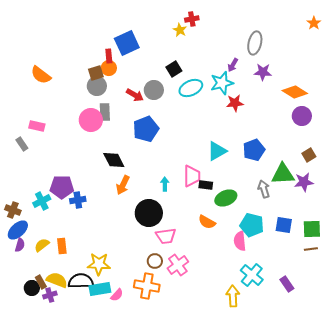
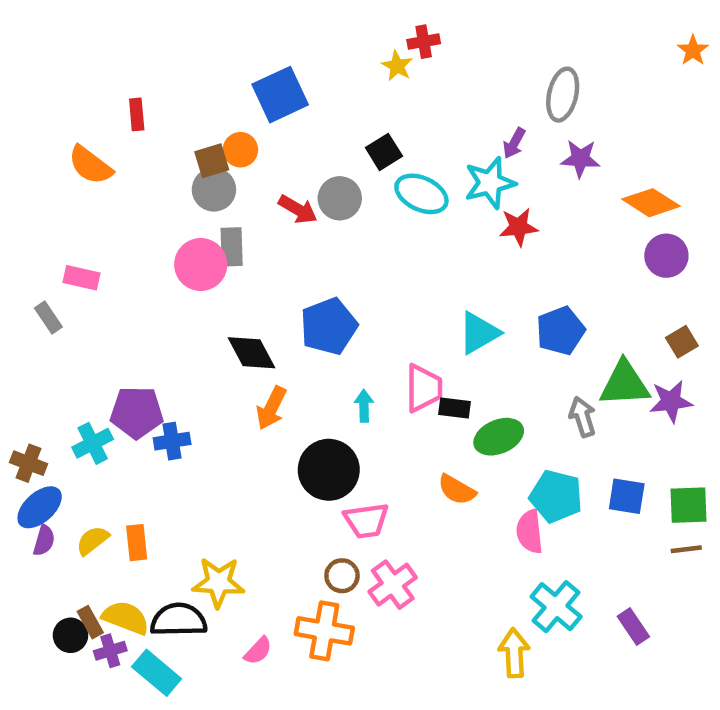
red rectangle: (109, 56) -> (137, 114), moved
cyan ellipse: (191, 88) -> (421, 194), turned 50
blue pentagon: (146, 129) -> (329, 326), moved
cyan rectangle: (100, 289) -> (157, 673), moved, turned 50

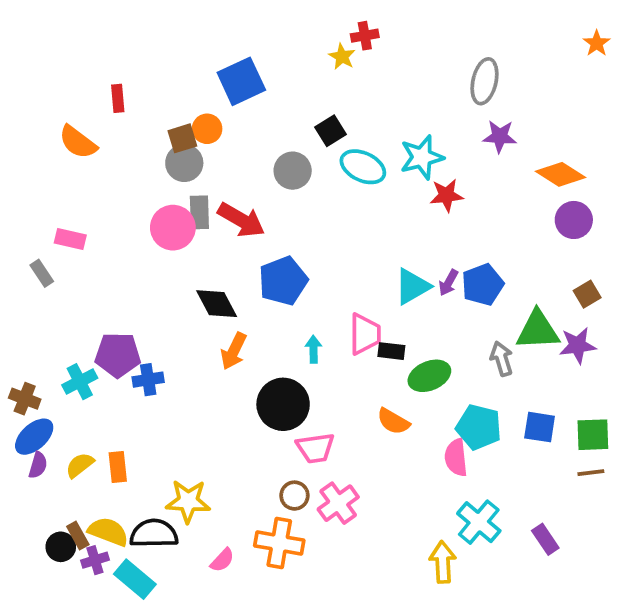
purple arrow: (514, 143) -> (448, 283), moved
red arrow: (298, 209) -> (241, 220), moved, size x1.4

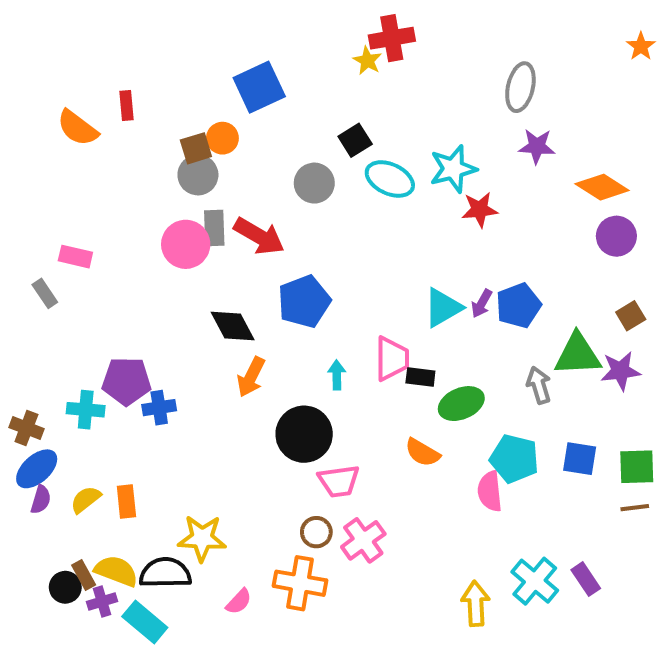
red cross: (365, 36) -> (392, 38), size x1.5
orange semicircle: (78, 142) -> (77, 128), moved
cyan cross: (80, 382) -> (86, 410), turned 32
cyan cross: (479, 522) -> (535, 581), moved

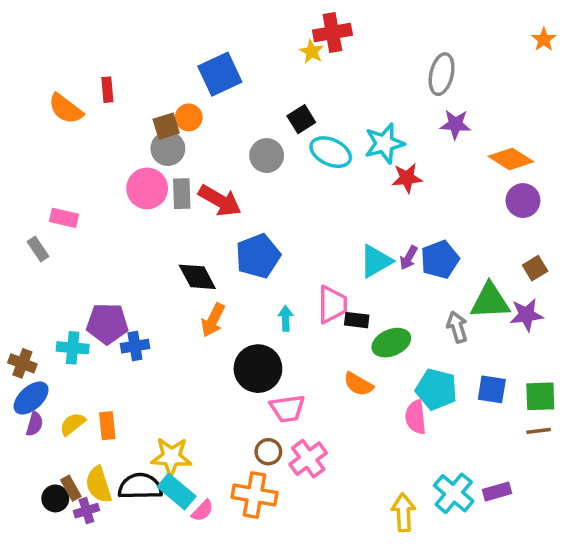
pink circle: (186, 244) -> (147, 188), moved
yellow semicircle: (116, 571) -> (99, 485), turned -129
purple rectangle: (586, 579) -> (497, 492), turned -72
cyan rectangle: (145, 622) -> (177, 492), moved

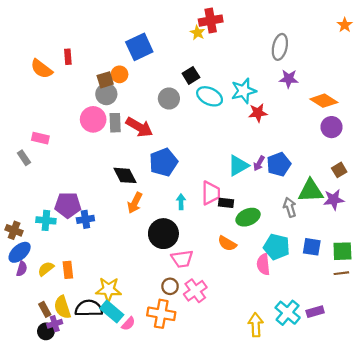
black circle: (55, 498) -> (46, 331), moved

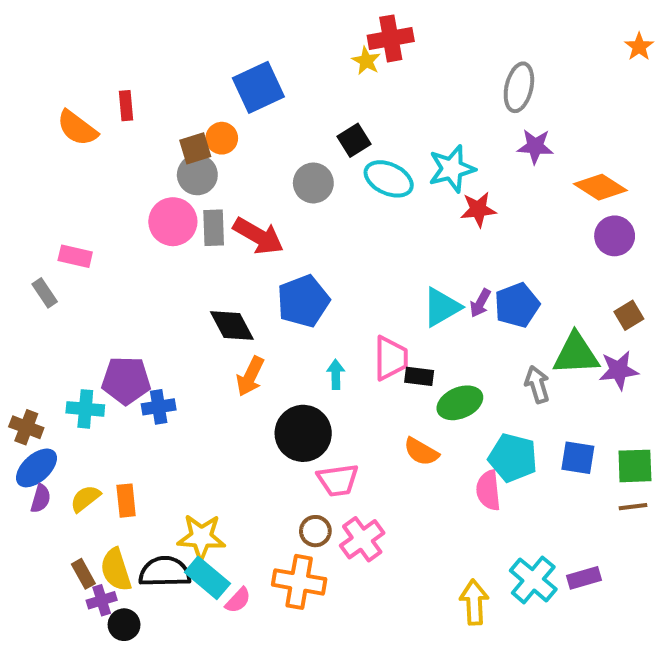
black circle: (46, 331) -> (124, 625), moved

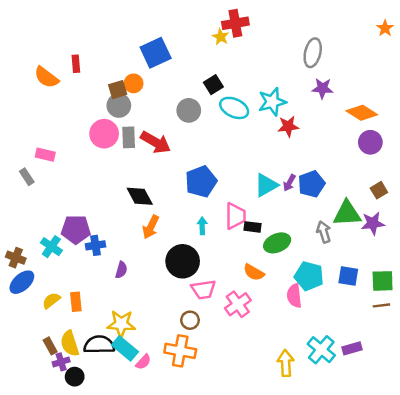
blue pentagon: (303, 301) -> (201, 182), moved
cyan cross: (85, 409) -> (51, 247), turned 30
purple semicircle: (41, 498) -> (121, 270), moved
pink cross: (362, 539) -> (238, 304), moved

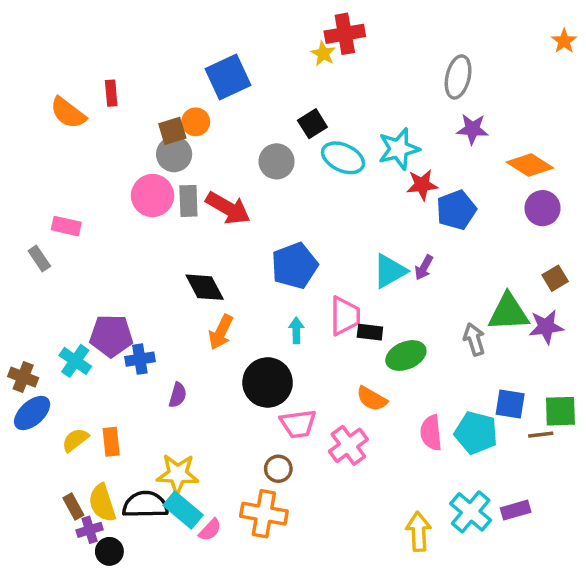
blue pentagon: (311, 184) -> (456, 210), moved
cyan pentagon: (309, 276) -> (476, 433), moved
brown line: (381, 305) -> (541, 435), moved

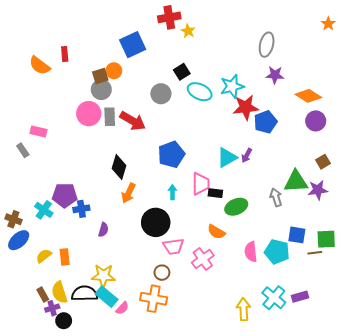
red cross: (345, 34) -> (169, 17), moved
red star: (422, 185) -> (246, 107), size x1.4
black diamond: (205, 287) -> (119, 167), turned 45

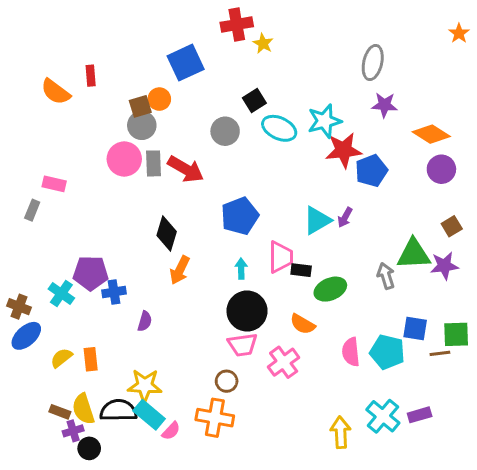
gray rectangle: (23, 150) -> (32, 210), turned 56
black circle: (156, 222) -> (247, 311), moved
brown rectangle: (43, 295) -> (60, 412), turned -40

